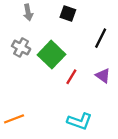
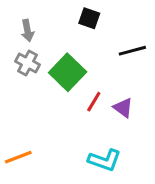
gray arrow: (28, 12) -> (27, 31), moved
black line: (101, 38) -> (132, 51), turned 48
purple triangle: (103, 76) -> (123, 108), moved

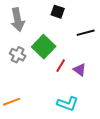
gray arrow: (27, 31) -> (18, 20), size x1.6
gray cross: (27, 63) -> (18, 55), moved

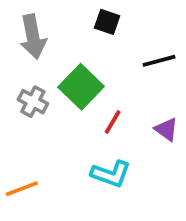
purple triangle: (80, 70) -> (166, 129), moved
cyan L-shape: (68, 104) -> (111, 174), moved

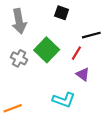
red line: (113, 122) -> (76, 53), moved
purple triangle: (166, 129) -> (83, 74), moved

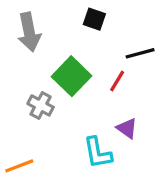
gray cross: (19, 58) -> (41, 105), moved
purple triangle: (83, 74) -> (127, 128), moved
cyan L-shape: (64, 100) -> (98, 153), turned 60

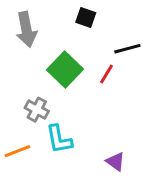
gray cross: (41, 105) -> (37, 110), moved
purple triangle: (127, 128) -> (115, 162), moved
cyan L-shape: (98, 153) -> (59, 139), moved

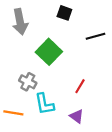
red line: (107, 74) -> (80, 86), moved
orange line: (17, 151) -> (13, 113), turned 30
purple triangle: (115, 162) -> (77, 116), moved

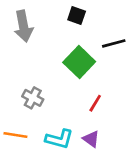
green square: (49, 52) -> (79, 62), moved
cyan L-shape: (44, 104) -> (59, 139), moved, turned -65

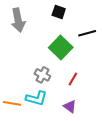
gray cross: (33, 98) -> (42, 75), moved
cyan L-shape: (59, 139) -> (36, 98), moved

